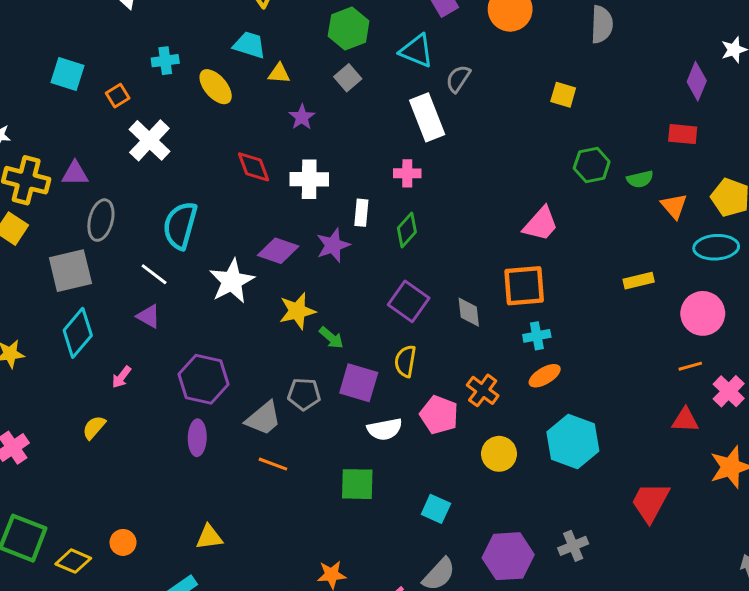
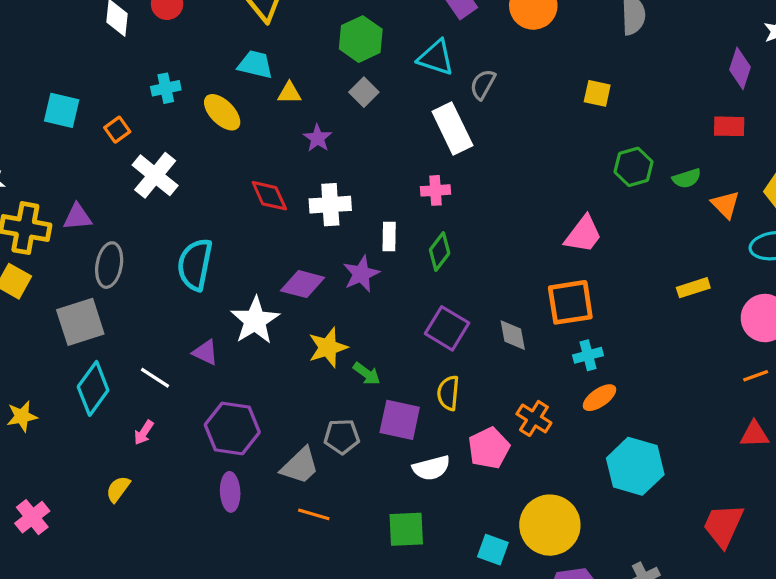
white line: (154, 274) -> (155, 378), moved
purple triangle: (149, 316) -> (205, 352), moved
pink pentagon: (439, 415) -> (489, 448), turned 30
yellow circle: (499, 454) -> (550, 525), moved, size x1.6

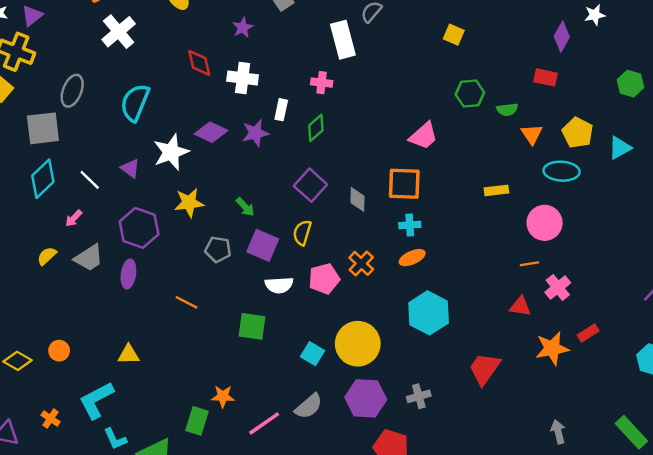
purple triangle: (77, 217) -> (32, 16), moved, turned -45
yellow star: (328, 347) -> (189, 203), moved
gray trapezoid: (300, 466) -> (89, 258), moved

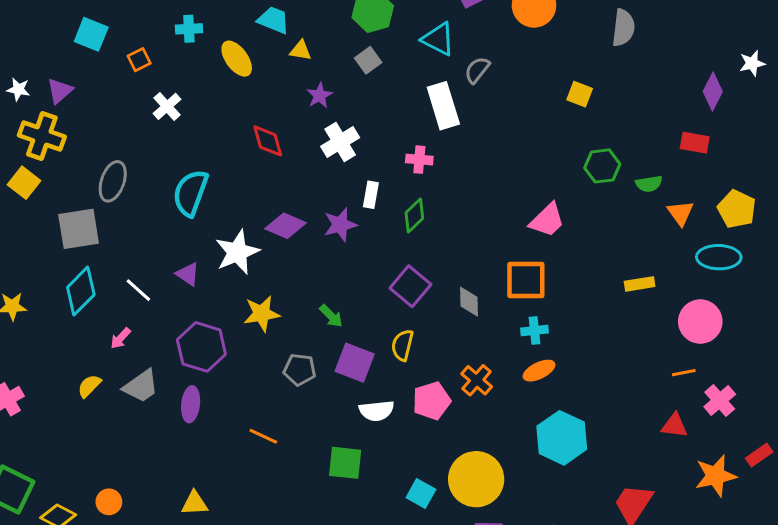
white cross: (119, 32) -> (167, 106), size x0.7
white cross: (243, 78) -> (340, 142), moved, turned -36

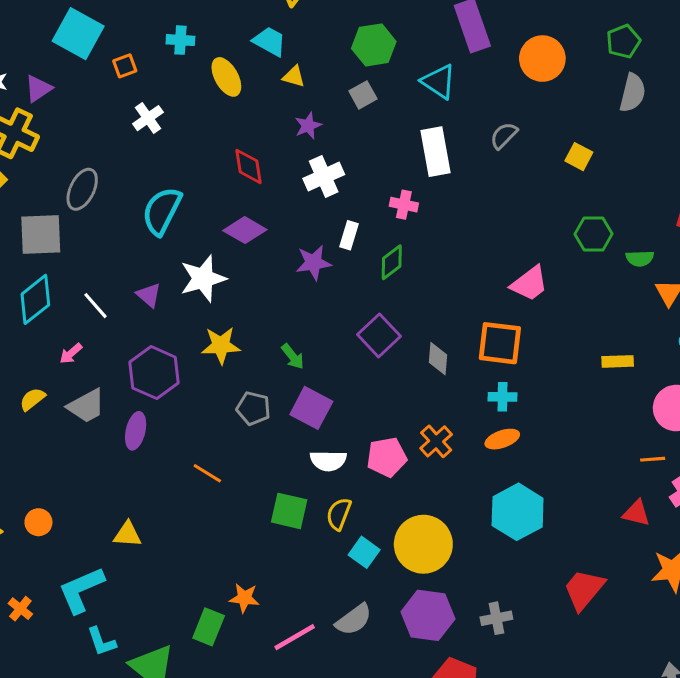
cyan square: (91, 34) -> (78, 34), size x1.4
gray semicircle: (477, 70) -> (504, 136), moved
purple diamond: (285, 226) -> (245, 230), moved
yellow semicircle: (402, 345) -> (339, 514), moved

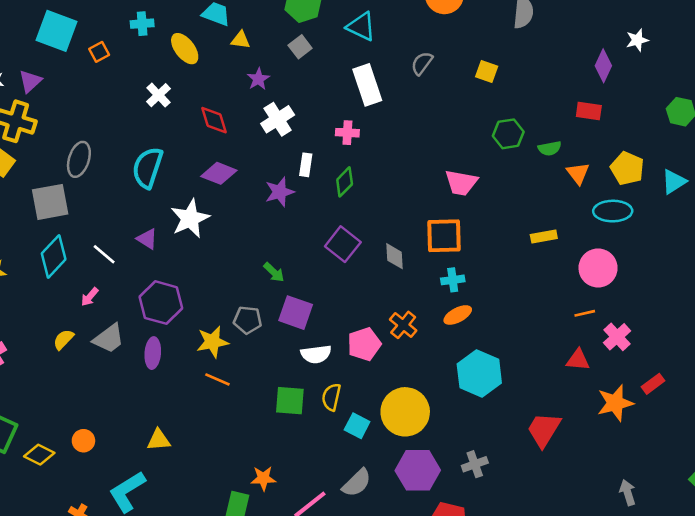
white cross: (148, 118) -> (158, 95), moved
pink trapezoid: (529, 284) -> (461, 183), turned 56
yellow star: (221, 345) -> (212, 342), moved

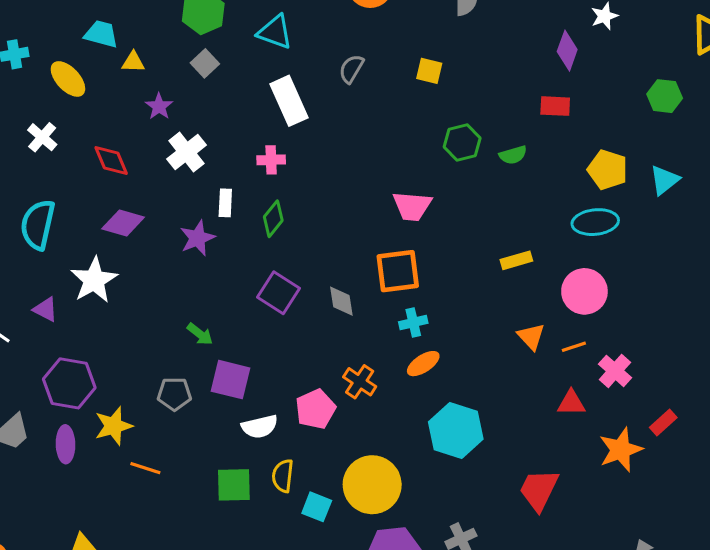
orange triangle: (578, 173) -> (531, 337), moved
yellow star: (212, 342) -> (114, 426), moved

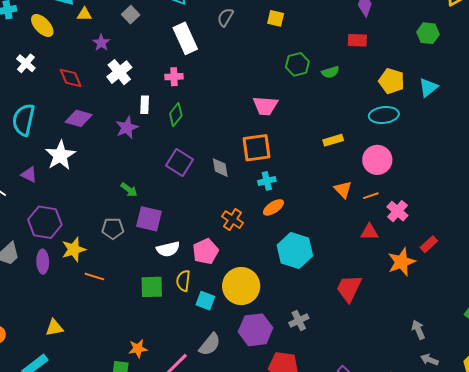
pink pentagon: (316, 409) -> (206, 251), moved

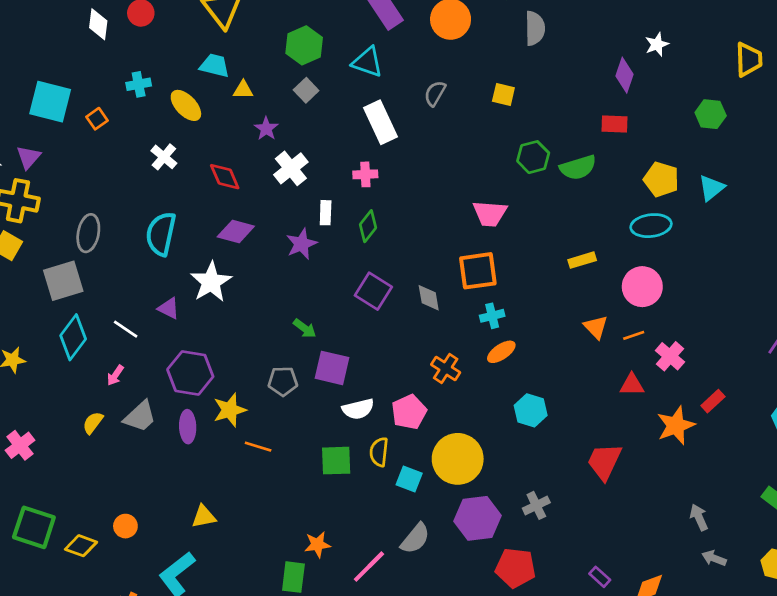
green semicircle: (330, 72) -> (578, 167), size x1.5
cyan hexagon: (295, 251) -> (531, 410), size x0.7

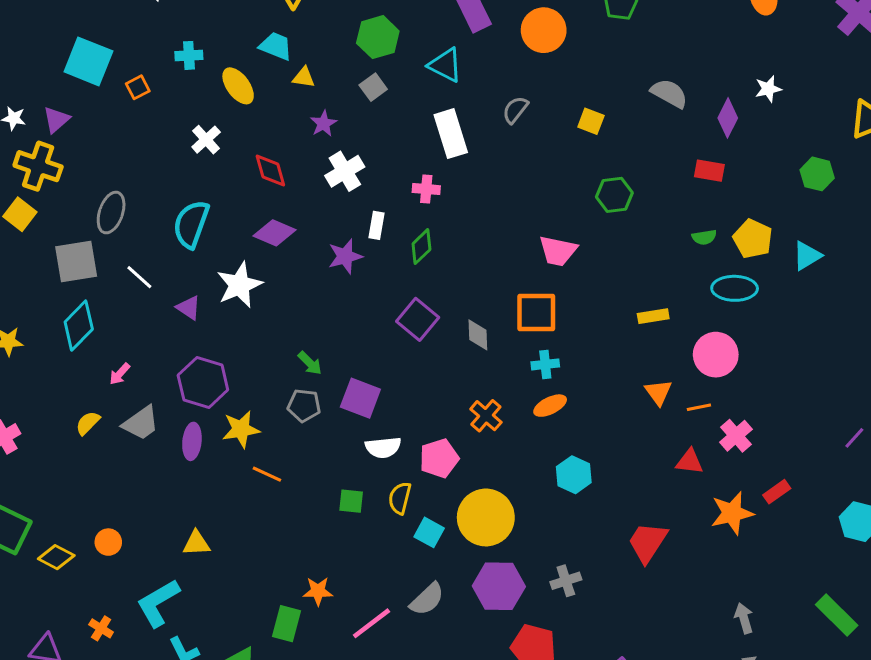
gray semicircle: (535, 28) -> (669, 93), moved, turned -68
green semicircle: (578, 167) -> (704, 237), moved, size x0.6
green arrow: (305, 328) -> (310, 363), moved
white line: (126, 329) -> (139, 277), moved
green square: (336, 461) -> (351, 501), size x0.7

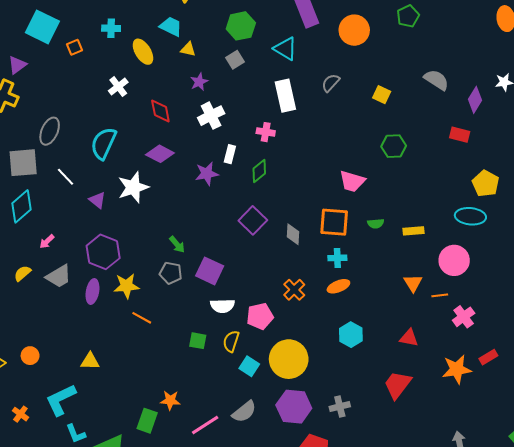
green semicircle: (704, 237) -> (376, 224), moved
red triangle: (690, 462) -> (409, 338), moved

